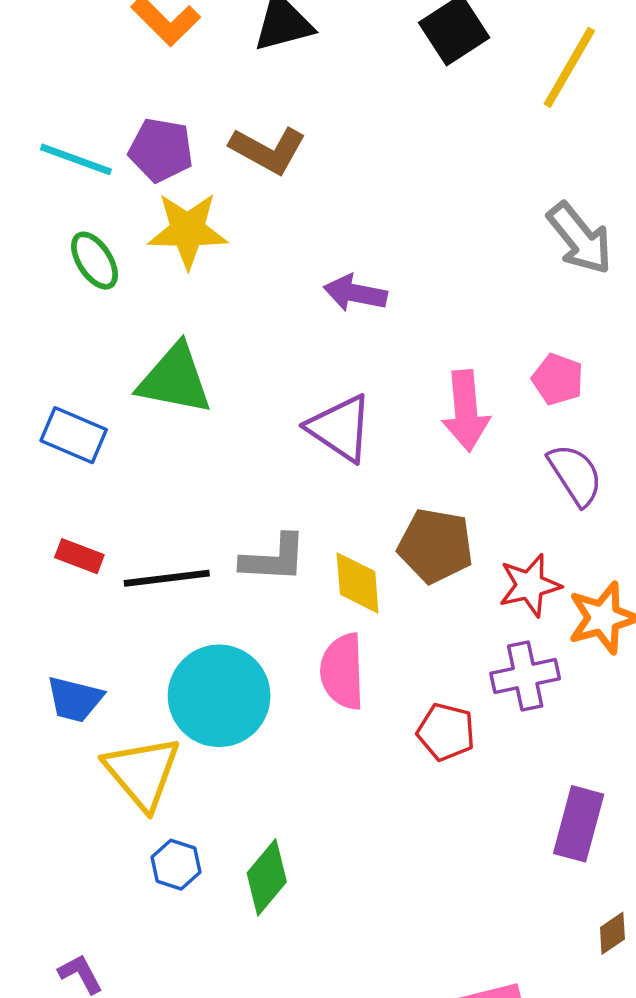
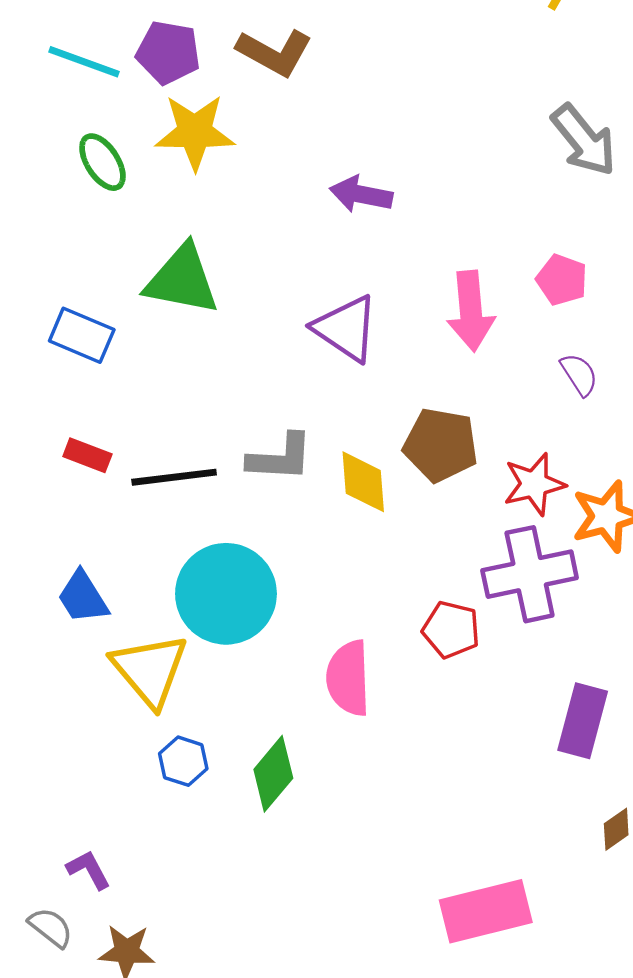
purple semicircle: (575, 475) -> (579, 374), size x0.7
pink semicircle: (342, 671) -> (348, 678), moved
purple cross: (525, 676) -> (530, 574), size x1.4
blue trapezoid: (75, 699) -> (83, 597), turned 44

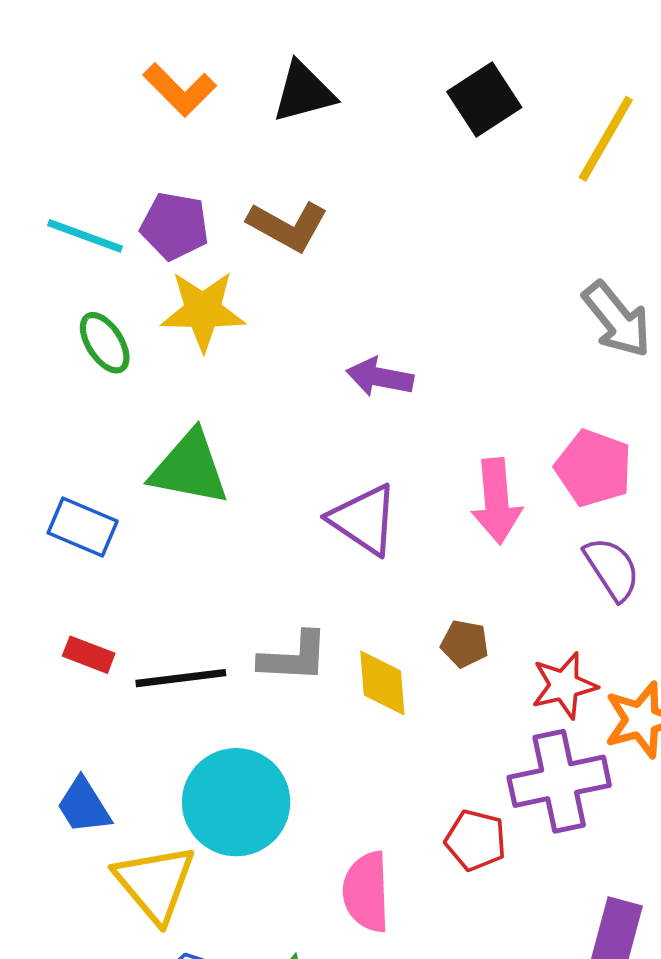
pink pentagon: (562, 280) -> (594, 468), size x1.4
purple semicircle: (579, 374) -> (612, 569), size x1.4
brown pentagon: (441, 445) -> (465, 644), size x0.6

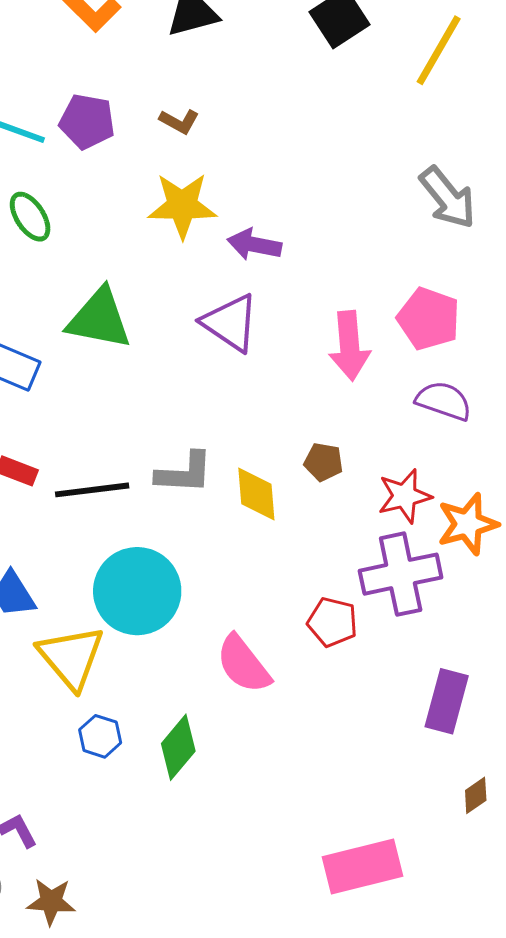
brown L-shape: (288, 226) -> (179, 121), size x0.6
yellow star: (203, 311) -> (182, 206), moved
purple triangle: (364, 520) -> (230, 323), moved
purple semicircle: (612, 569) -> (444, 401), turned -38
pink semicircle: (366, 892) -> (243, 664), turned -36

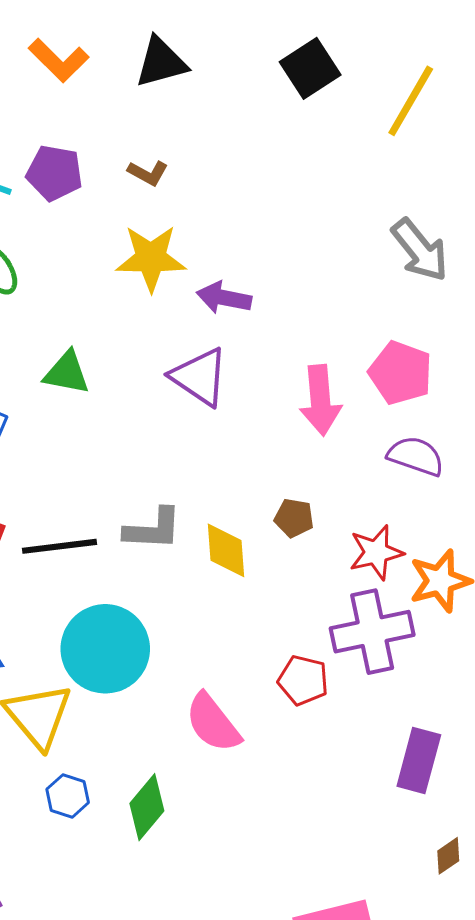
green triangle: (99, 319) -> (67, 373), size x0.7

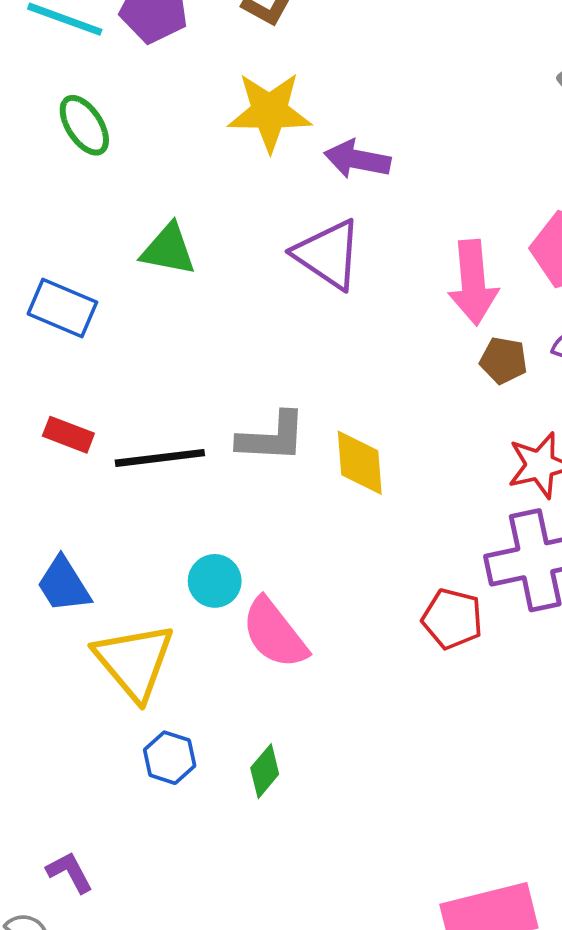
brown pentagon: (294, 518) -> (504, 360), moved
cyan circle: (105, 649) -> (215, 581), size x0.5
pink semicircle: (213, 723) -> (274, 633), moved
green diamond: (147, 807) -> (265, 771), size x0.7

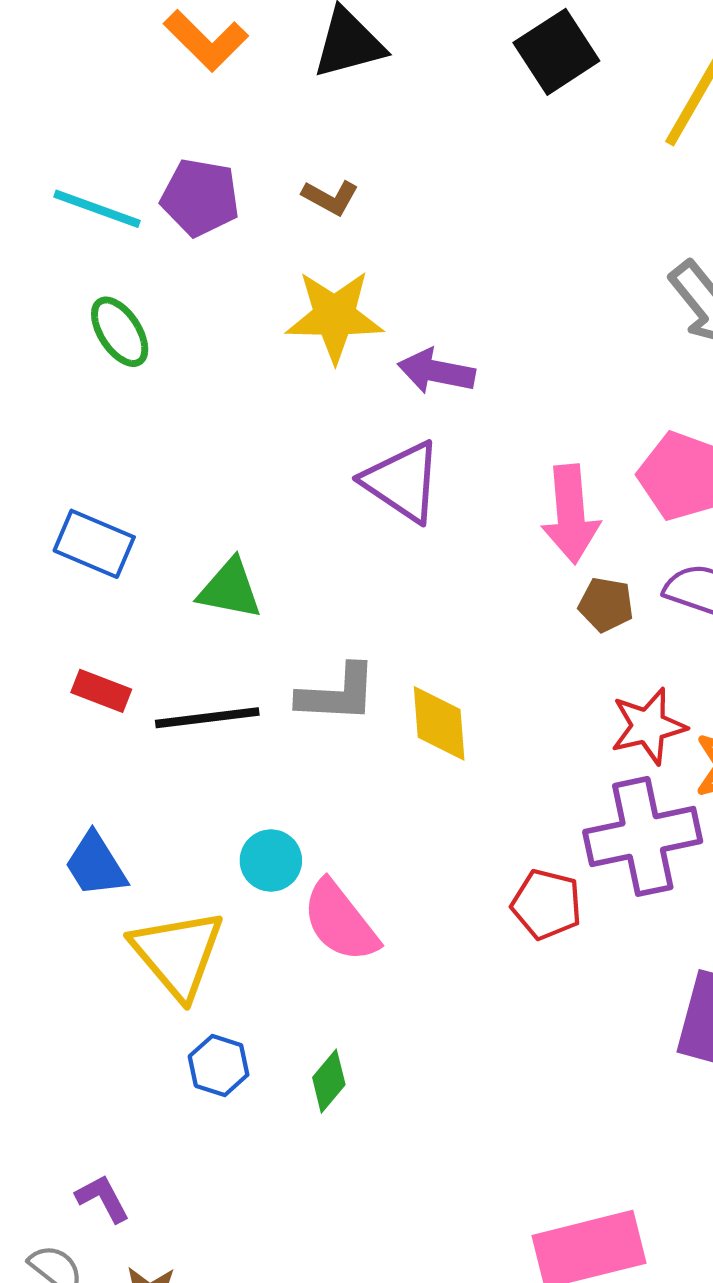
green triangle: (168, 250) -> (230, 589), moved

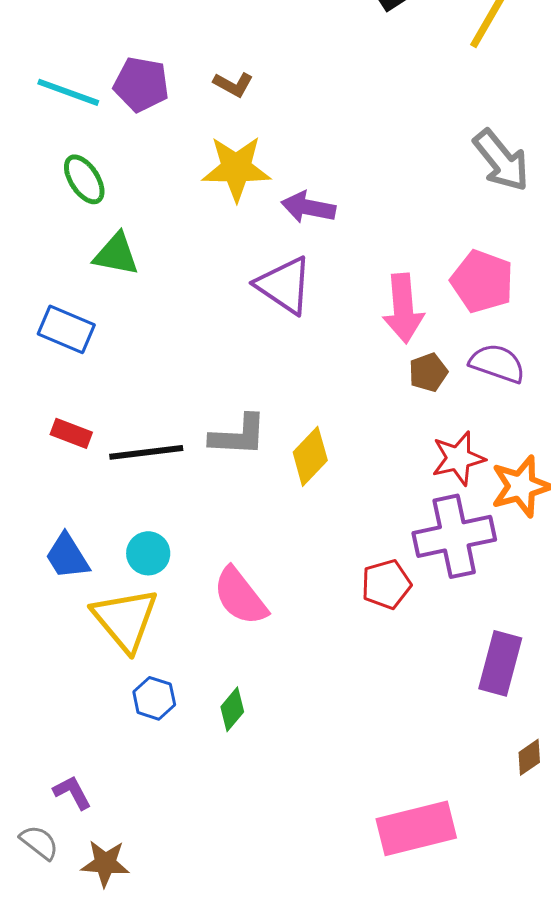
green triangle: (230, 589) -> (116, 254), moved
brown pentagon: (606, 605) -> (428, 372), turned -30
yellow diamond: (439, 723) -> (310, 456), turned 48
cyan circle: (271, 861) -> (148, 553), moved
red pentagon: (547, 904) -> (386, 584), turned -30

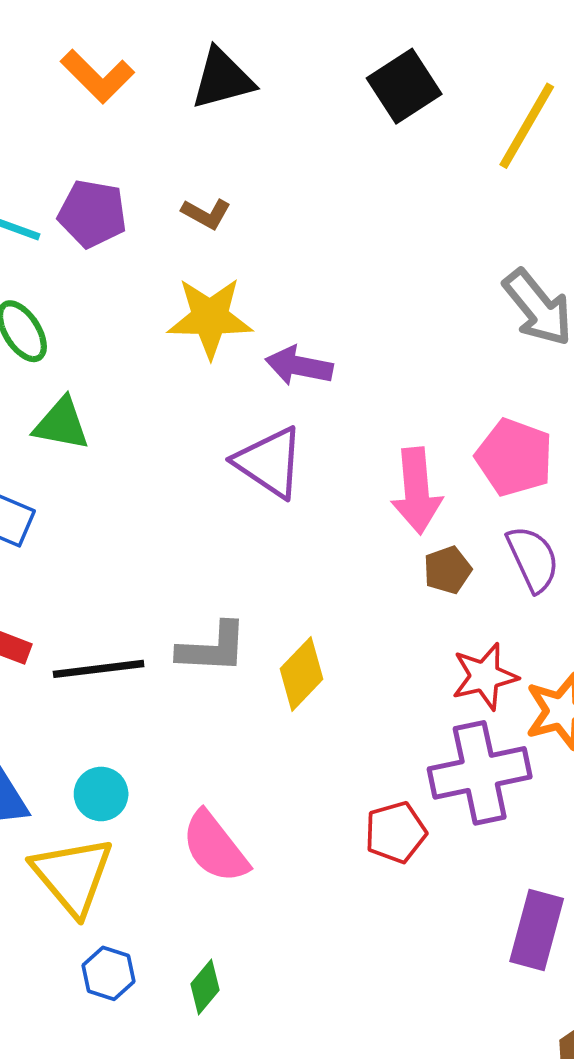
purple semicircle: (497, 363) -> (533, 559), turned 46

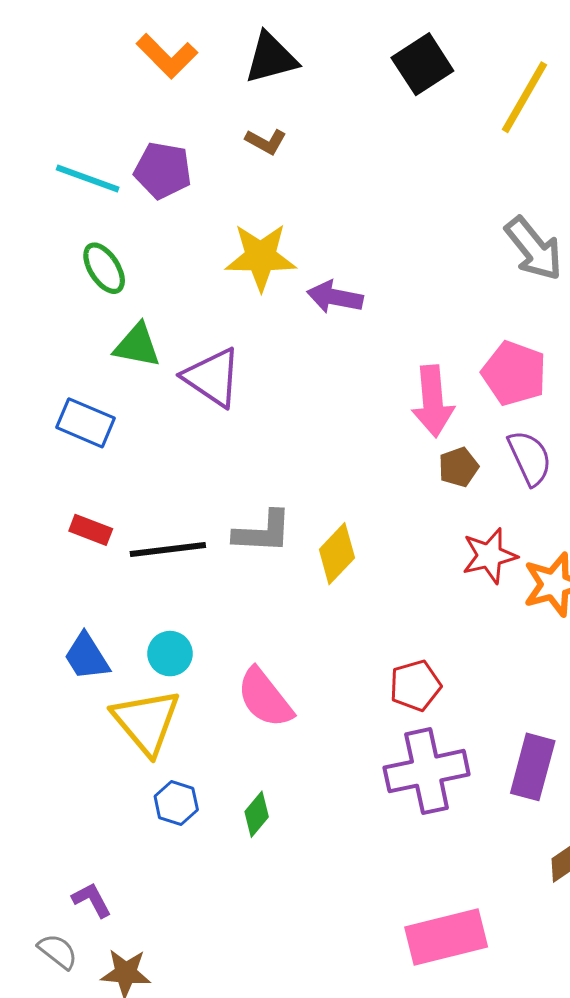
brown L-shape: (206, 214) -> (266, 141), moved
purple triangle: (269, 462) -> (212, 377), moved
purple cross: (480, 773) -> (427, 771), moved

